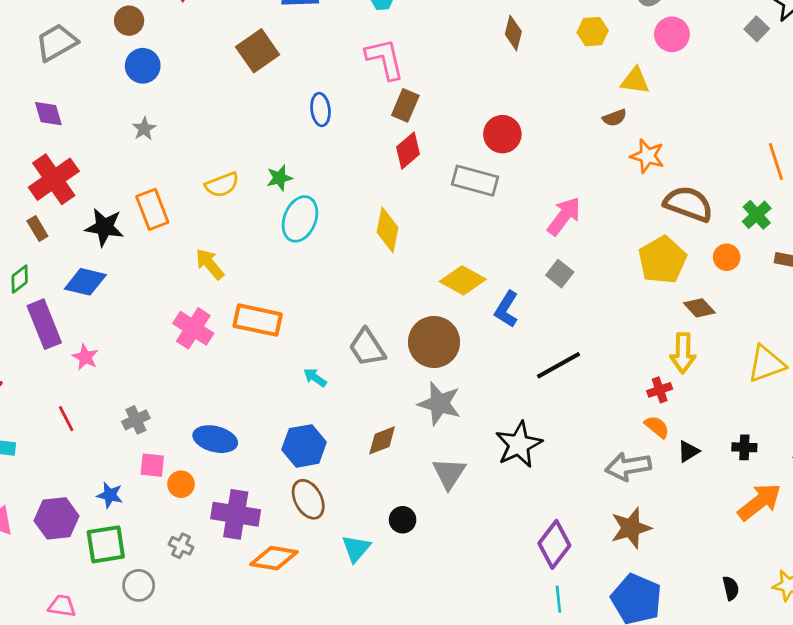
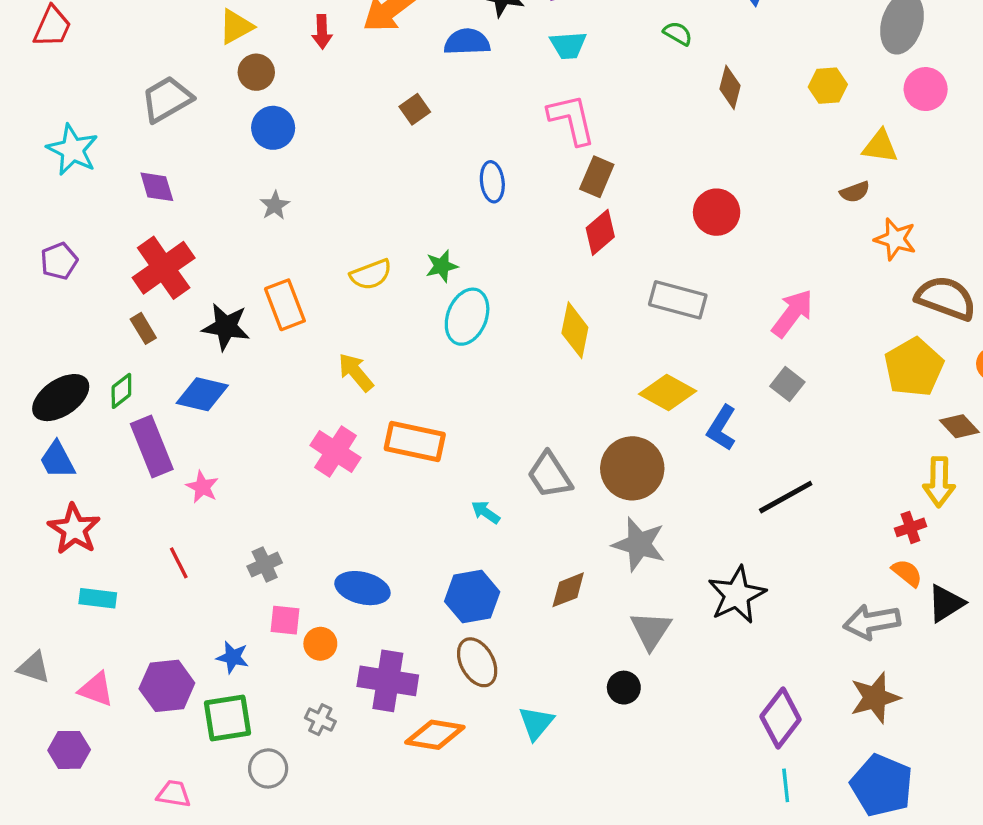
brown square: (258, 51) -> (415, 109), size x0.6
gray rectangle: (475, 181) -> (678, 300), moved
black triangle: (688, 451) -> (946, 603), size x1.4
black circle: (403, 520) -> (624, 688), moved

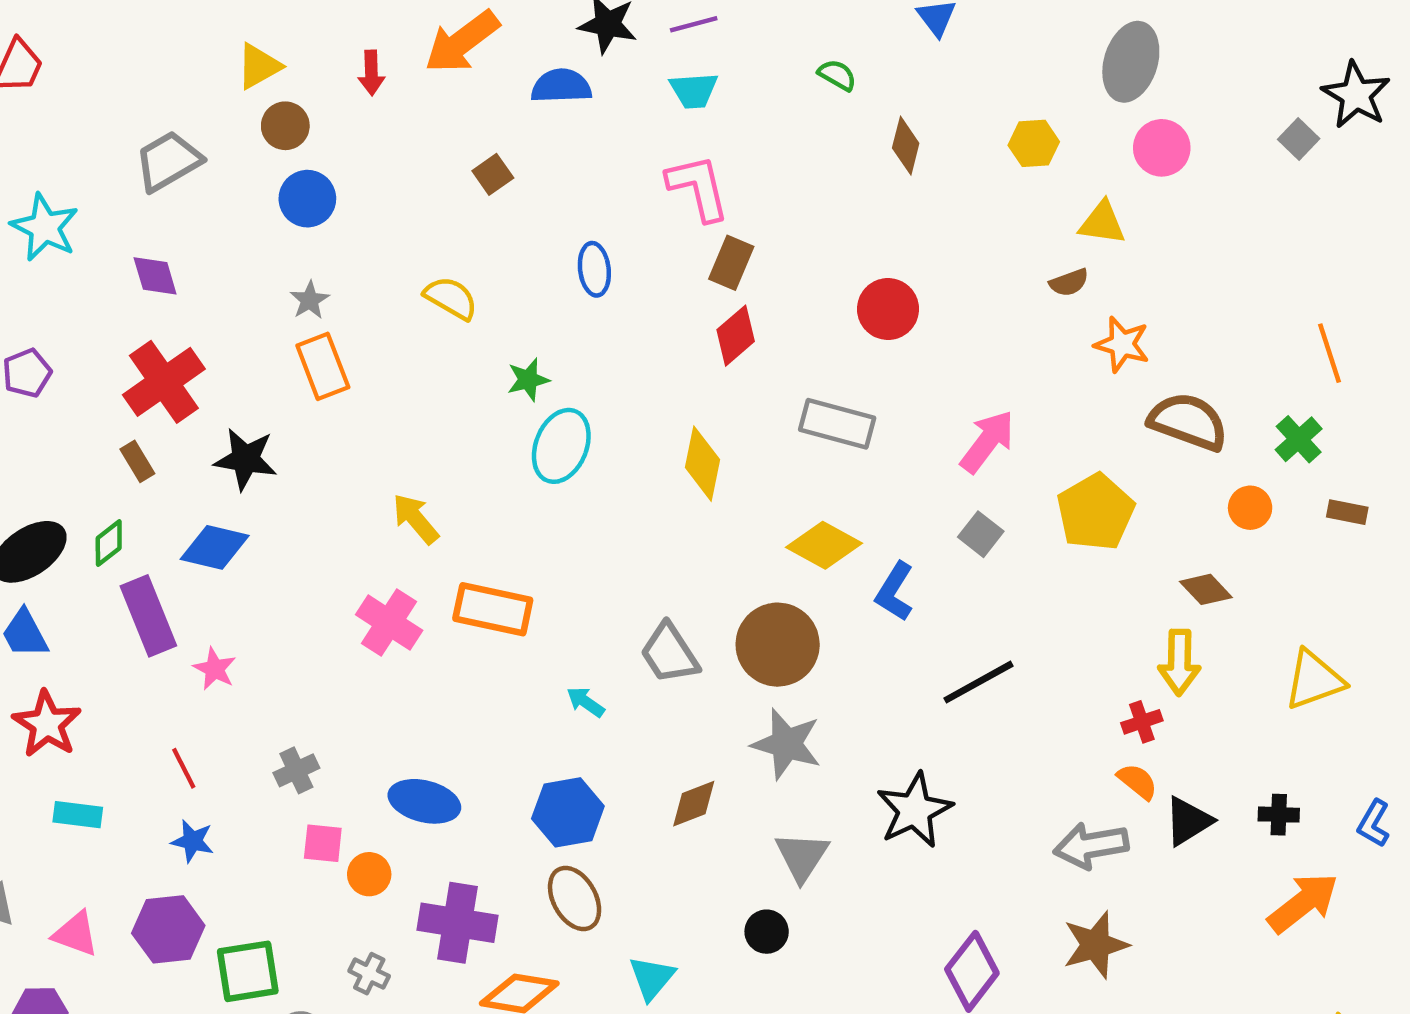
yellow semicircle: (371, 275) -> (451, 298), moved, turned -129
orange rectangle: (285, 305) -> (323, 366), moved
yellow pentagon: (914, 367) -> (1096, 512), moved
blue star: (233, 657) -> (193, 841), moved

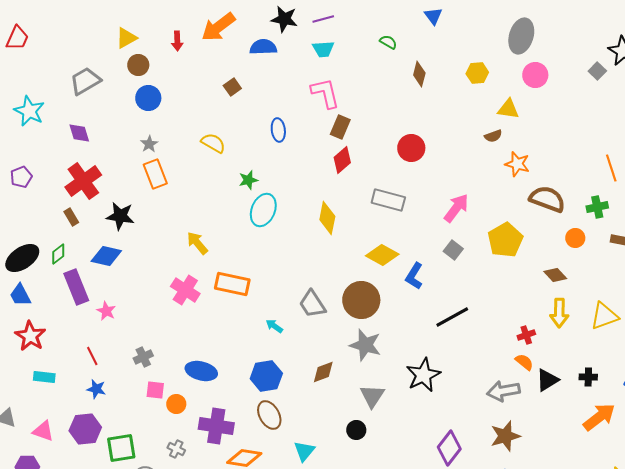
green cross: (1299, 439) -> (597, 207), turned 30
yellow arrow: (1179, 662) -> (559, 313), moved

